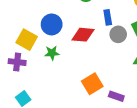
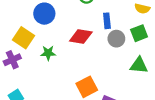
blue circle: (52, 24) -> (44, 14), moved
purple cross: (17, 62) -> (12, 60), turned -35

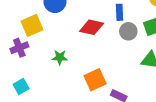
yellow square: (23, 38) -> (32, 25), turned 30
green star: (48, 53) -> (60, 57), moved

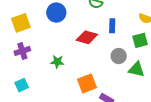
yellow square: (32, 25) -> (21, 23), moved
gray circle: (128, 31) -> (119, 56), moved

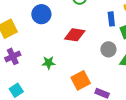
blue rectangle: (112, 26) -> (111, 19), moved

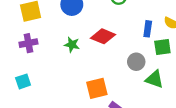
green star: (49, 63) -> (72, 45), moved

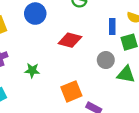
green star: (72, 45) -> (32, 70), moved

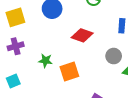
orange square: (71, 91) -> (69, 72), moved

